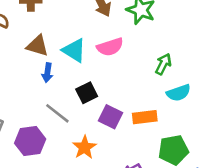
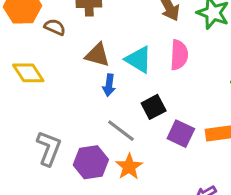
pink semicircle: (110, 47) -> (179, 55), turned -68
orange star: (84, 147) -> (129, 167), moved

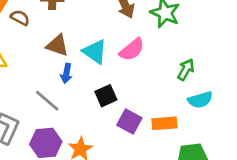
pink semicircle: (179, 55) -> (132, 50), turned 44
gray line: (121, 131) -> (47, 101), moved

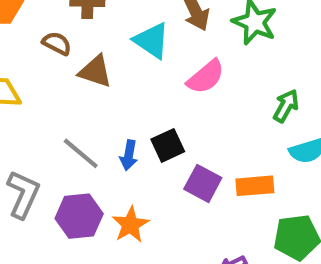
brown semicircle: (20, 18) -> (57, 43), moved
cyan triangle: (95, 52) -> (152, 41), moved
blue arrow: (66, 73) -> (129, 155), moved

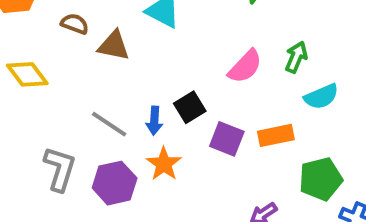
pink semicircle: (206, 77) -> (245, 66), moved
orange star: (130, 225) -> (164, 164), moved

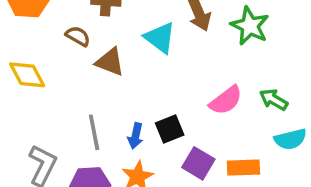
green arrow: (296, 57) -> (274, 100), turned -92
gray line: (109, 124) -> (94, 132), turned 36

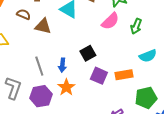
pink semicircle: (226, 100) -> (110, 21), moved
green arrow: (274, 100) -> (136, 26), moved, turned -91
black square: (170, 129) -> (88, 53), moved

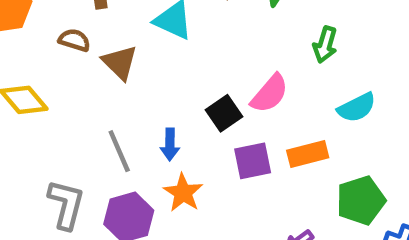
pink semicircle: (110, 21) -> (270, 94), moved
brown triangle: (43, 26) -> (120, 62), turned 36
purple square: (99, 76) -> (253, 161), turned -30

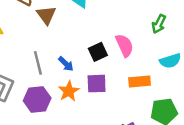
pink semicircle: (270, 94) -> (124, 45), turned -75
blue arrow: (170, 144) -> (66, 64), turned -56
purple square: (253, 161) -> (97, 84), moved

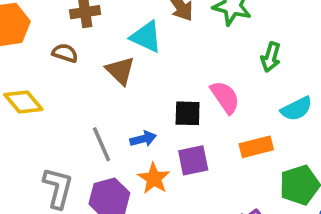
brown triangle: (46, 15) -> (120, 71), moved
black square: (98, 52) -> (188, 113), turned 36
blue arrow: (66, 64) -> (143, 139), turned -49

